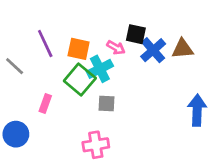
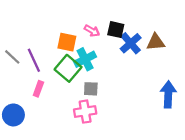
purple line: (45, 44) -> (34, 60), moved
pink arrow: (116, 48) -> (92, 31), moved
pink cross: (96, 145) -> (85, 112), moved

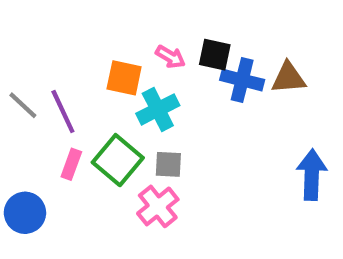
blue cross: (131, 43) -> (242, 80), turned -35
green square: (68, 68) -> (118, 160), moved
pink cross: (85, 112) -> (158, 206), turned -30

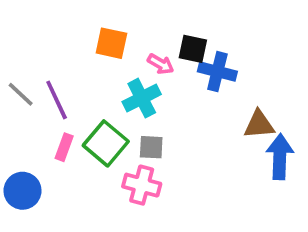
pink arrow: (170, 57) -> (161, 64), moved
orange square: (124, 78) -> (111, 43), moved
brown triangle: (289, 78) -> (259, 125), moved
pink cross: (158, 206) -> (142, 185), turned -36

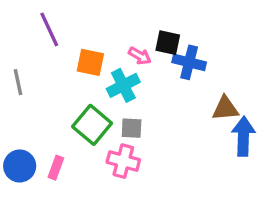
orange square: (111, 43) -> (90, 62), moved
gray line: (21, 94) -> (18, 82), turned 35
purple line: (57, 100) -> (49, 29), moved
pink rectangle: (64, 147) -> (56, 168), moved

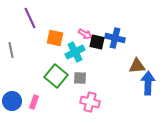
black square: (168, 43) -> (97, 42), moved
pink cross: (123, 161) -> (90, 102), moved

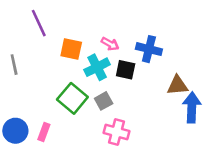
black square: (97, 42) -> (126, 70), moved
gray square: (80, 78) -> (104, 101), turned -32

